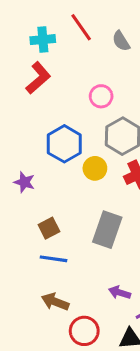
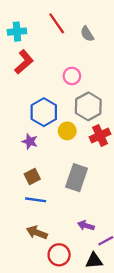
cyan cross: (43, 40) -> (17, 32), moved
purple star: (24, 182) -> (30, 141), moved

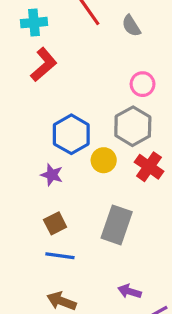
pink circle: (72, 76) -> (143, 84), moved
red cross: (100, 136) -> (149, 167), turned -30

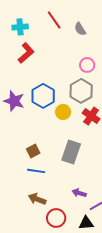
purple star: (52, 175) -> (14, 101), moved, size x1.5

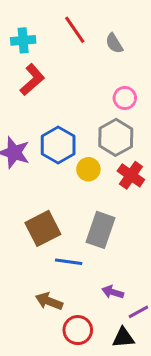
brown square: (33, 151) -> (43, 228), size x1.6
blue line: (36, 171) -> (69, 262), moved

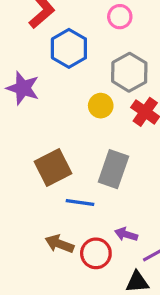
pink circle: (125, 98) -> (120, 17), moved
blue hexagon: (58, 145) -> (69, 48), moved
red circle: (78, 330) -> (96, 253), moved

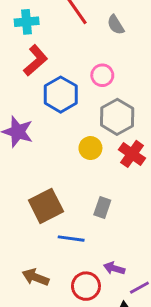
pink circle: (120, 17) -> (102, 75), moved
gray rectangle: (113, 169) -> (102, 207), size x0.6
brown arrow: (59, 244) -> (35, 277), moved

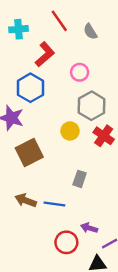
red L-shape: (35, 60) -> (45, 54), moved
blue hexagon: (61, 95) -> (30, 88), moved
brown square: (46, 206) -> (29, 153), moved
brown arrow: (35, 277) -> (26, 200), moved

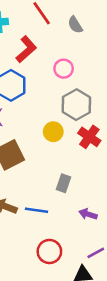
purple arrow: (89, 228) -> (88, 214), moved

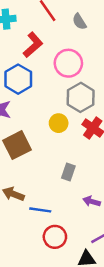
pink circle: (64, 69) -> (68, 63), size x1.5
blue line: (37, 210) -> (40, 210), moved

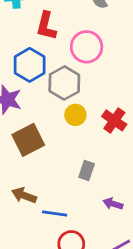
red L-shape: (33, 45) -> (46, 26), turned 145
gray hexagon: (81, 97) -> (64, 83), moved

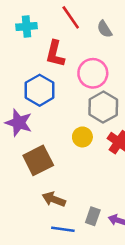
gray hexagon: (64, 83) -> (103, 107), moved
gray rectangle: (87, 170) -> (93, 216), moved
brown arrow: (24, 195) -> (54, 199), moved

